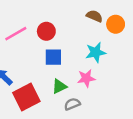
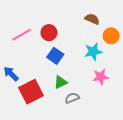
orange circle: (116, 24) -> (111, 36), moved
blue square: (53, 57) -> (55, 56), turned 35
pink star: (86, 78) -> (101, 77), moved

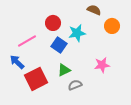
pink line: (22, 35) -> (27, 41), moved
cyan star: (93, 52) -> (77, 33), moved

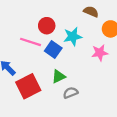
pink line: (27, 41) -> (30, 42), moved, turned 48
pink star: (102, 65) -> (100, 53), moved

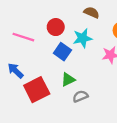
brown semicircle: (91, 12) -> (91, 12), moved
pink line: (30, 42) -> (23, 37), moved

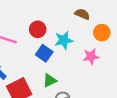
brown semicircle: (91, 12) -> (82, 14), moved

